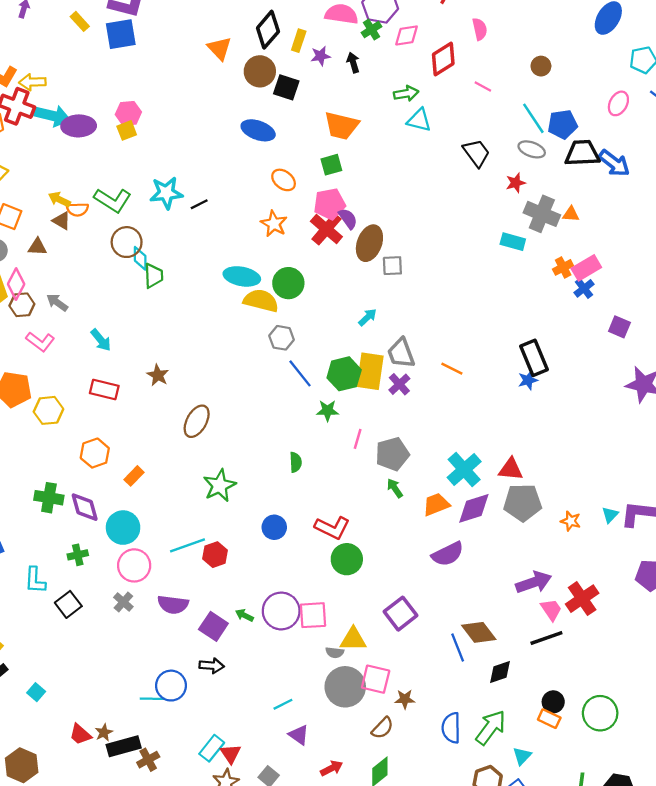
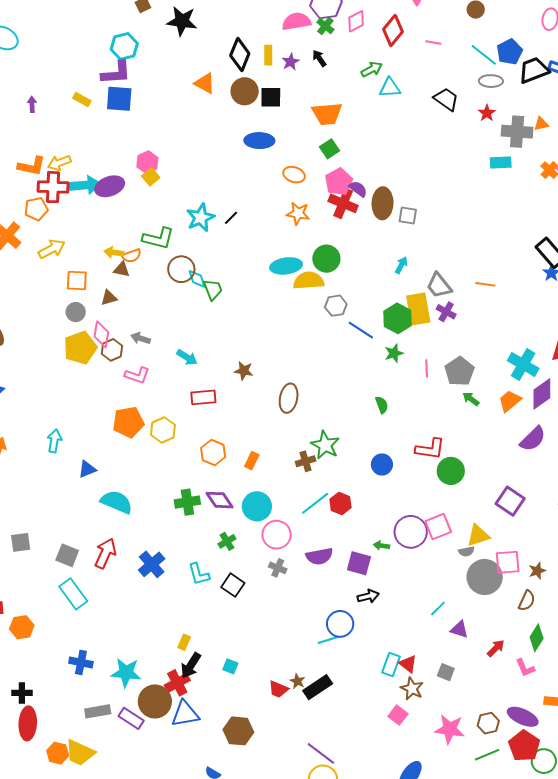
blue square: (121, 34) -> (119, 99), turned 32
gray square: (392, 266) -> (408, 216), turned 30
brown cross: (148, 760) -> (306, 461), moved, turned 30

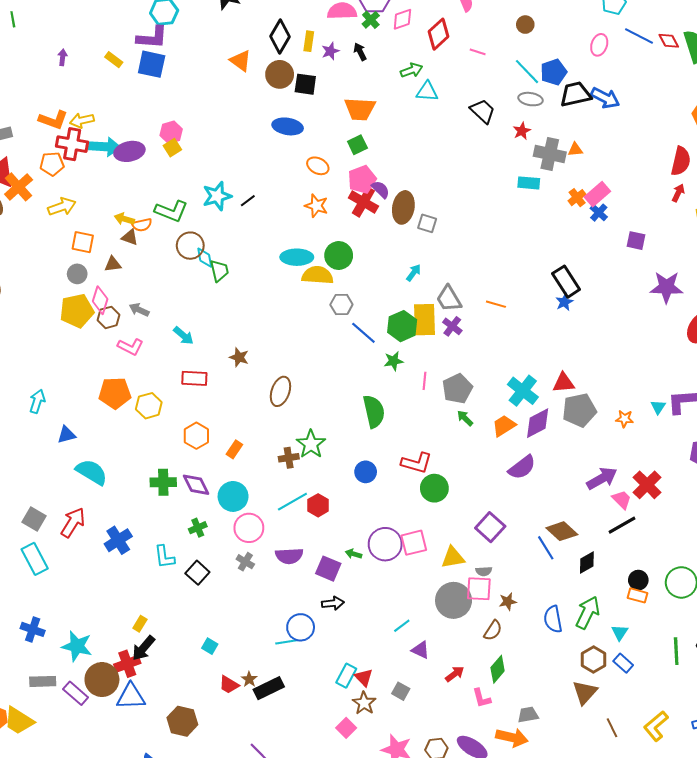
green semicircle: (382, 405) -> (374, 411), size x1.8
gray semicircle: (466, 551) -> (484, 571), moved
cyan square: (230, 666) -> (210, 646), moved

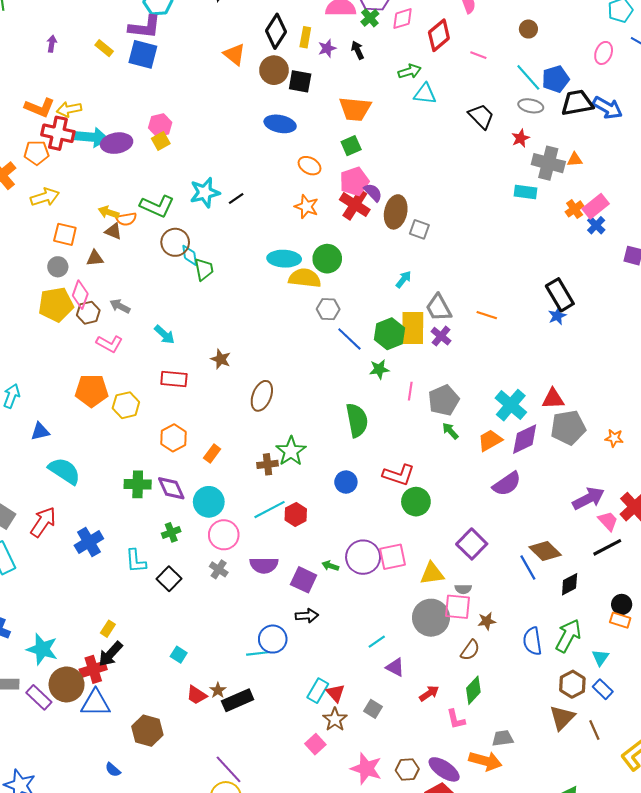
brown line: (612, 728) -> (594, 730), moved

